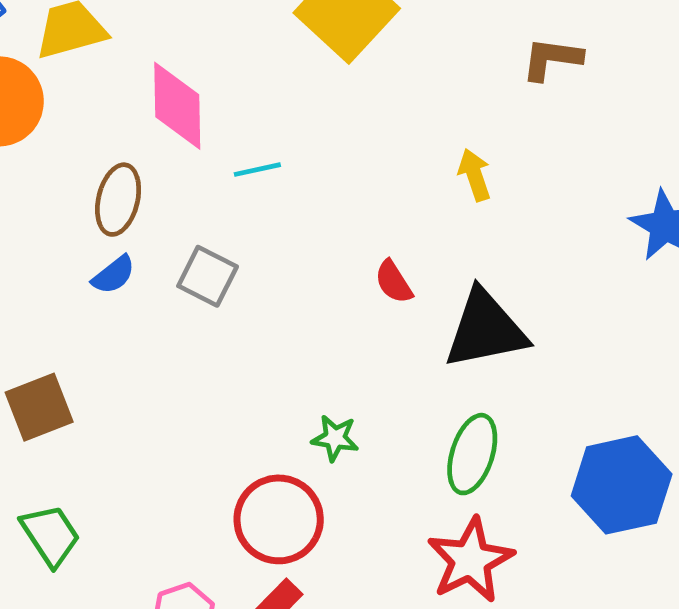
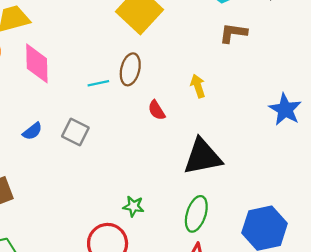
pink diamond: (177, 106) -> (37, 63), moved
brown ellipse: (118, 200) -> (130, 69), moved
red semicircle: (394, 282) -> (157, 110), moved

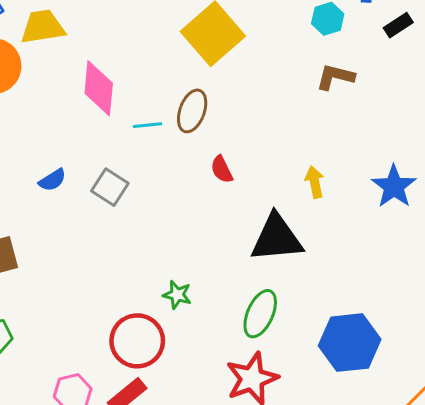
pink diamond: (37, 63) -> (99, 88), moved
yellow arrow: (198, 86) -> (315, 182), moved

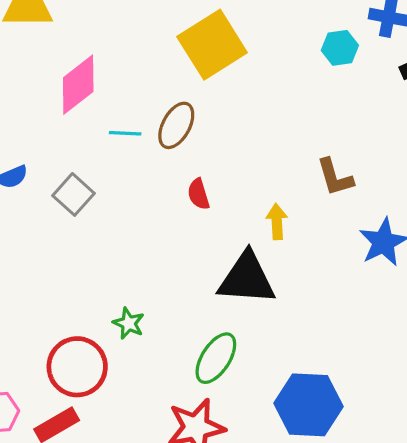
brown L-shape: (335, 77) -> (335, 177), moved, turned -129
pink diamond: (99, 88) -> (78, 85), turned 38
yellow arrow: (315, 182) -> (277, 222), moved

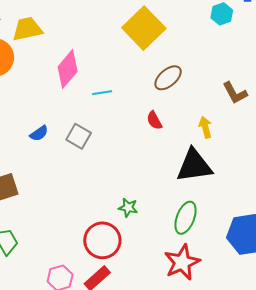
brown ellipse: (176, 125) -> (168, 78), moved, turned 32

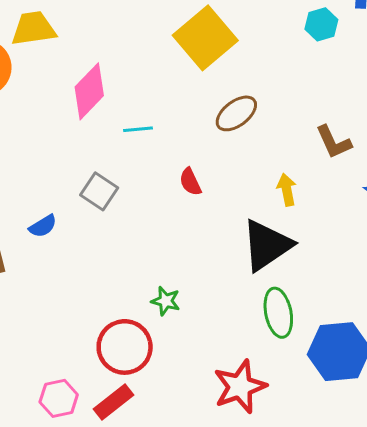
red semicircle: (154, 120) -> (190, 182), moved
blue semicircle: (39, 133) -> (43, 226), moved
black triangle: (194, 166) -> (267, 245), turned -30
green ellipse: (186, 218) -> (278, 313), moved, turned -36

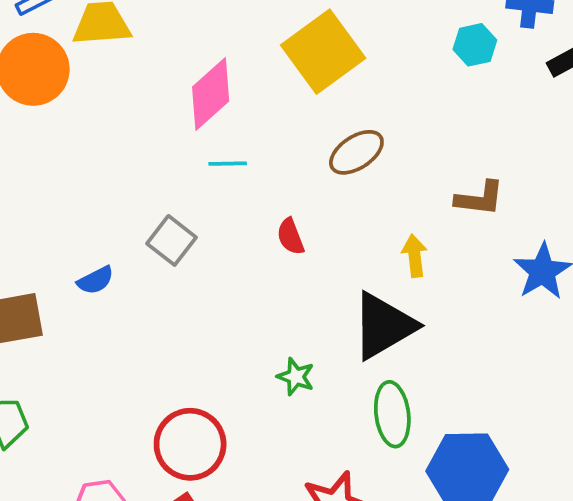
pink diamond: (89, 91) -> (211, 94), moved
brown L-shape: (334, 142) -> (480, 198), turned -63
green star: (166, 301) -> (296, 377), moved

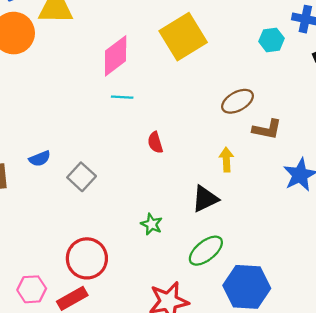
brown ellipse: (356, 152) -> (238, 101), moved
gray square: (172, 240) -> (82, 177), moved
black triangle: (384, 326) -> (205, 199), size x0.7
green ellipse: (392, 414) -> (206, 251), turned 54

